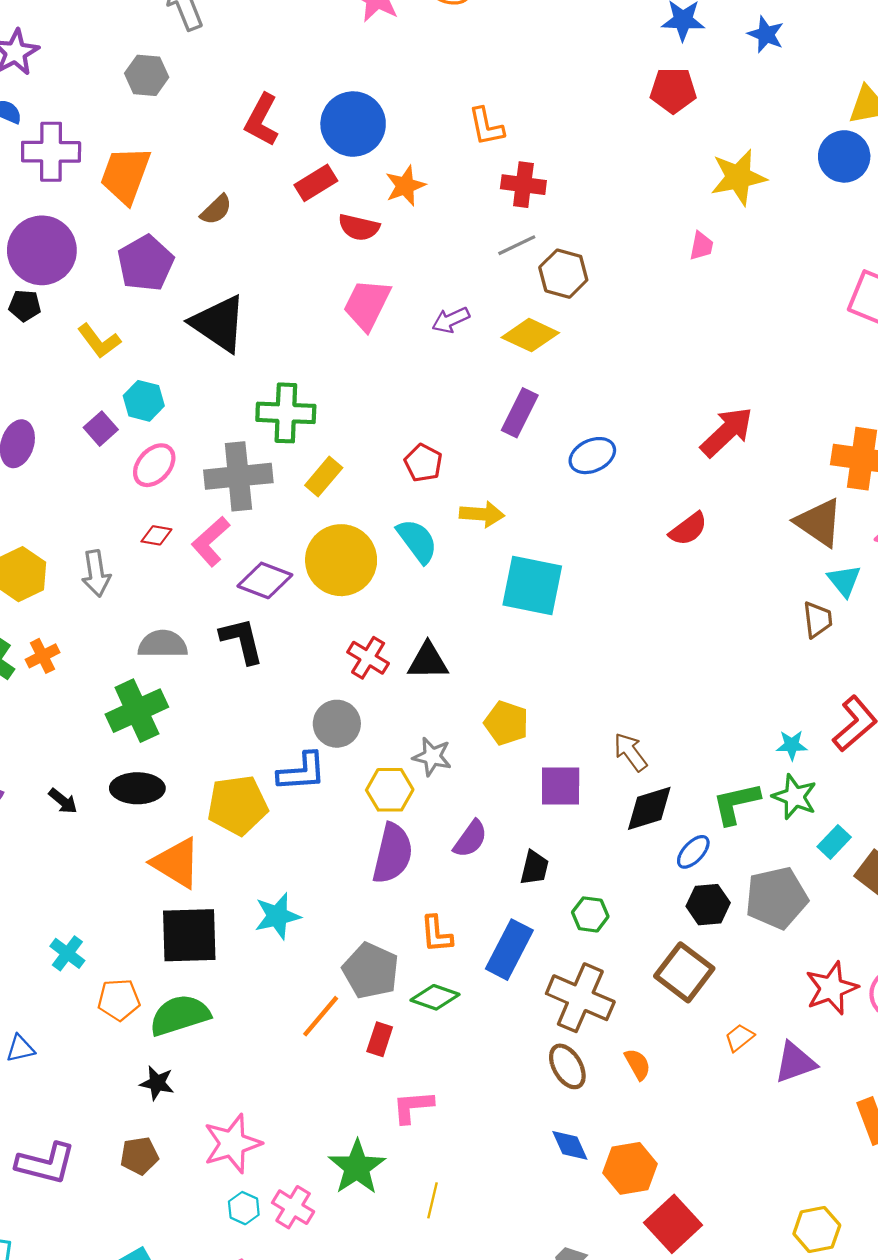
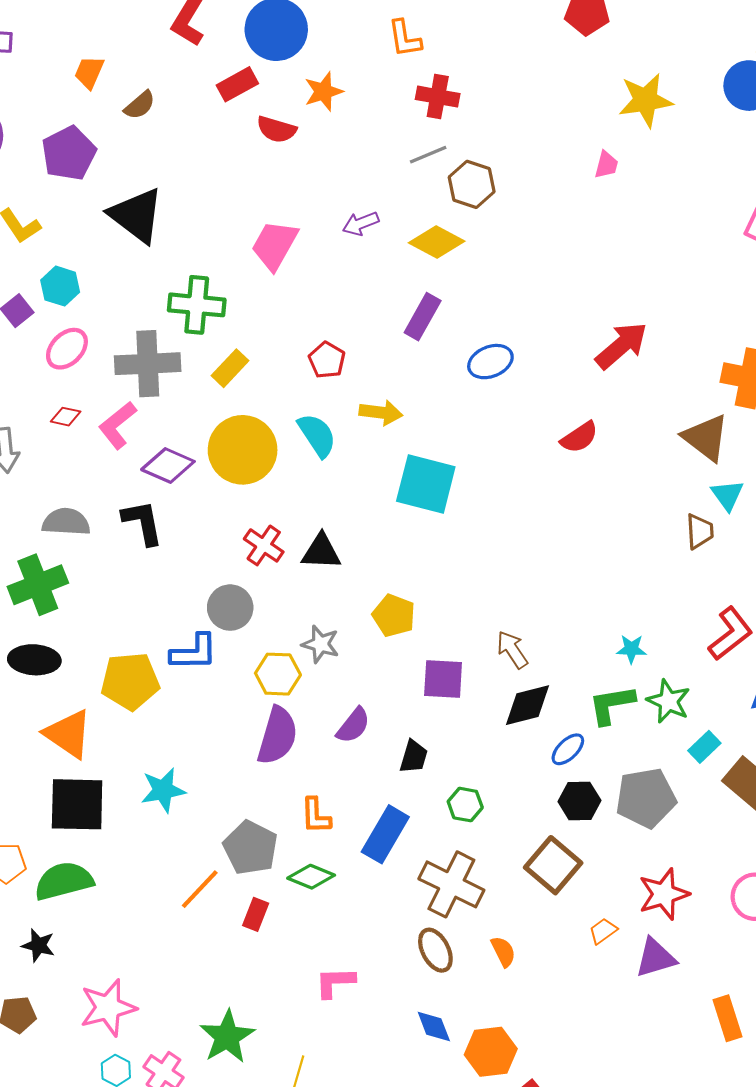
orange trapezoid: (125, 175) -> (89, 72), moved, size x0.6
pink trapezoid: (367, 305) -> (275, 245), moved
cyan star: (792, 745) -> (631, 649), moved
red star: (831, 988) -> (664, 894), moved
pink L-shape: (413, 1107) -> (335, 982), moved

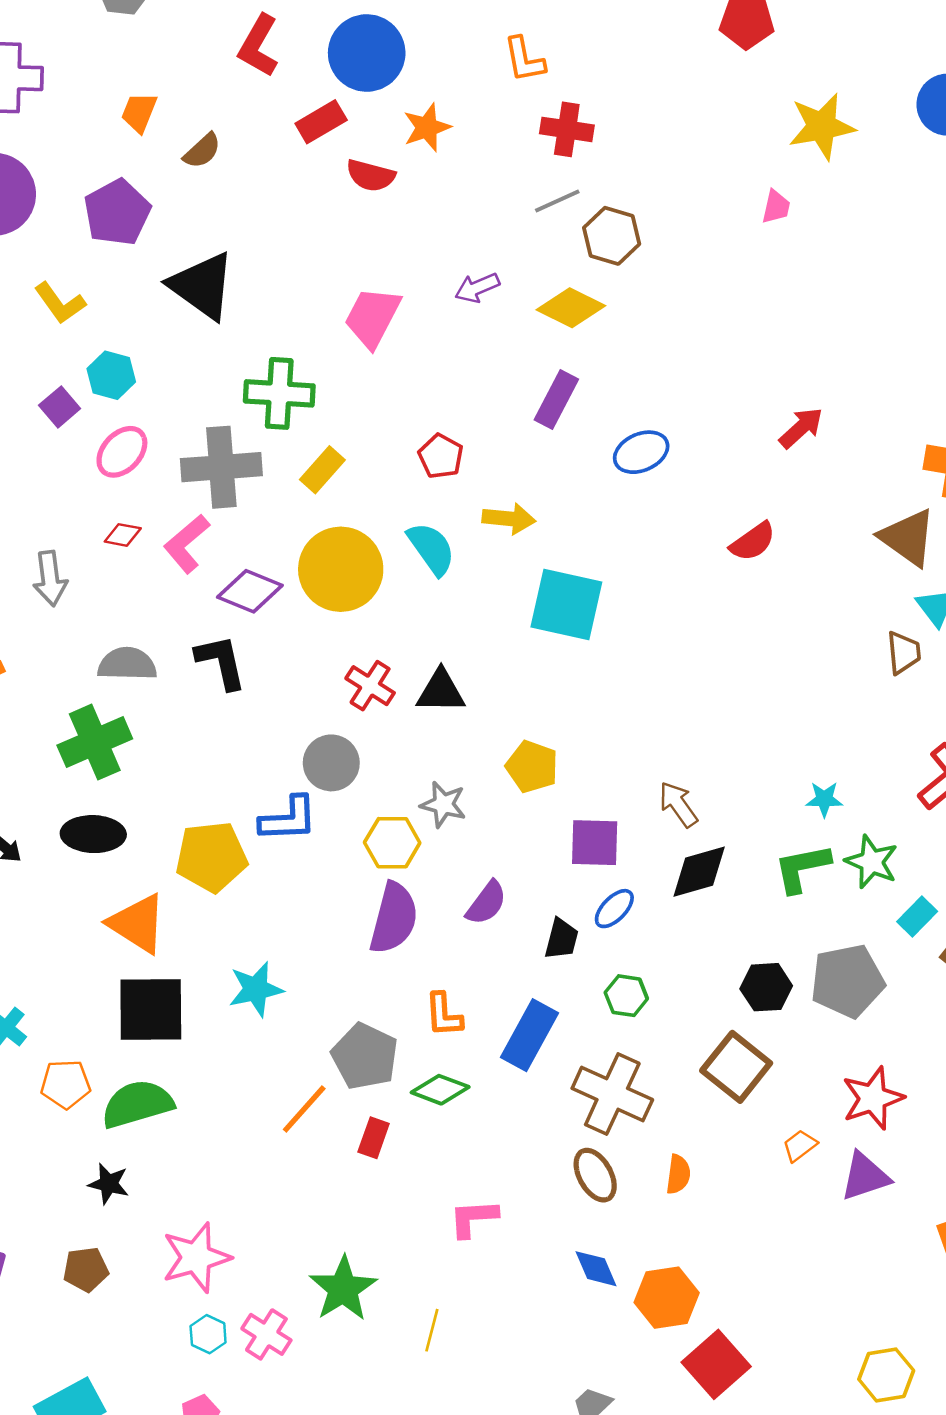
red arrow: (621, 346) -> (801, 428), size x0.7
blue ellipse: (568, 749) -> (614, 909), moved
orange semicircle: (503, 952) -> (678, 1174), turned 36

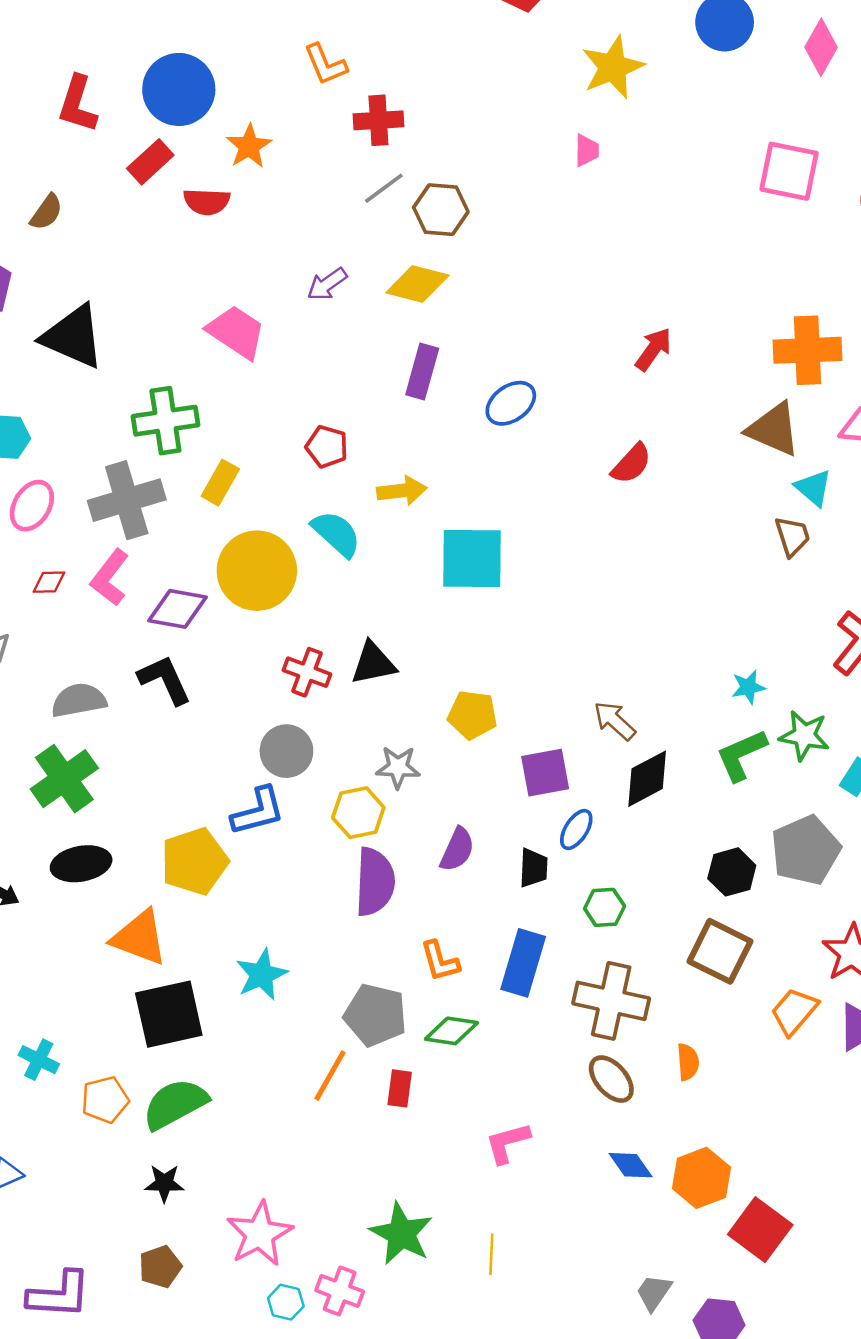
pink trapezoid: (372, 317) -> (236, 332), turned 108
orange trapezoid: (800, 1146) -> (794, 1011), size x1.5

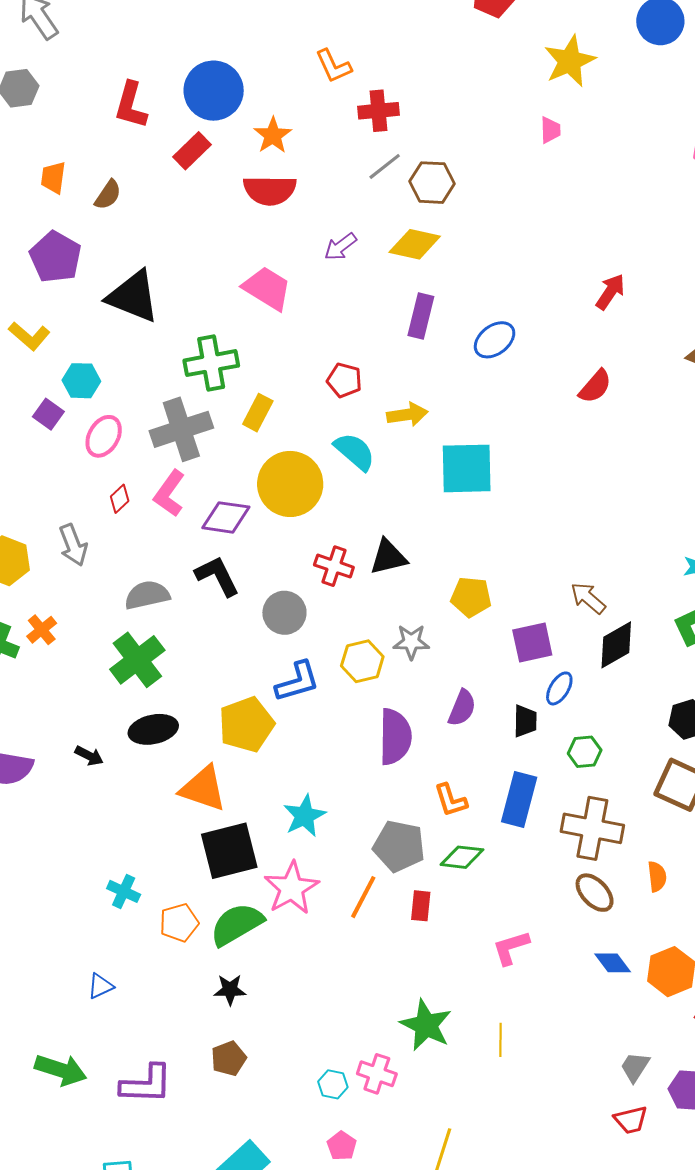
red semicircle: (207, 202) -> (270, 190), moved, size x1.4
red diamond: (49, 582) -> (120, 499), turned -40
gray circle: (286, 751) -> (284, 613), moved
yellow hexagon: (358, 813) -> (362, 661), moved
pink star: (260, 1234) -> (292, 888), moved

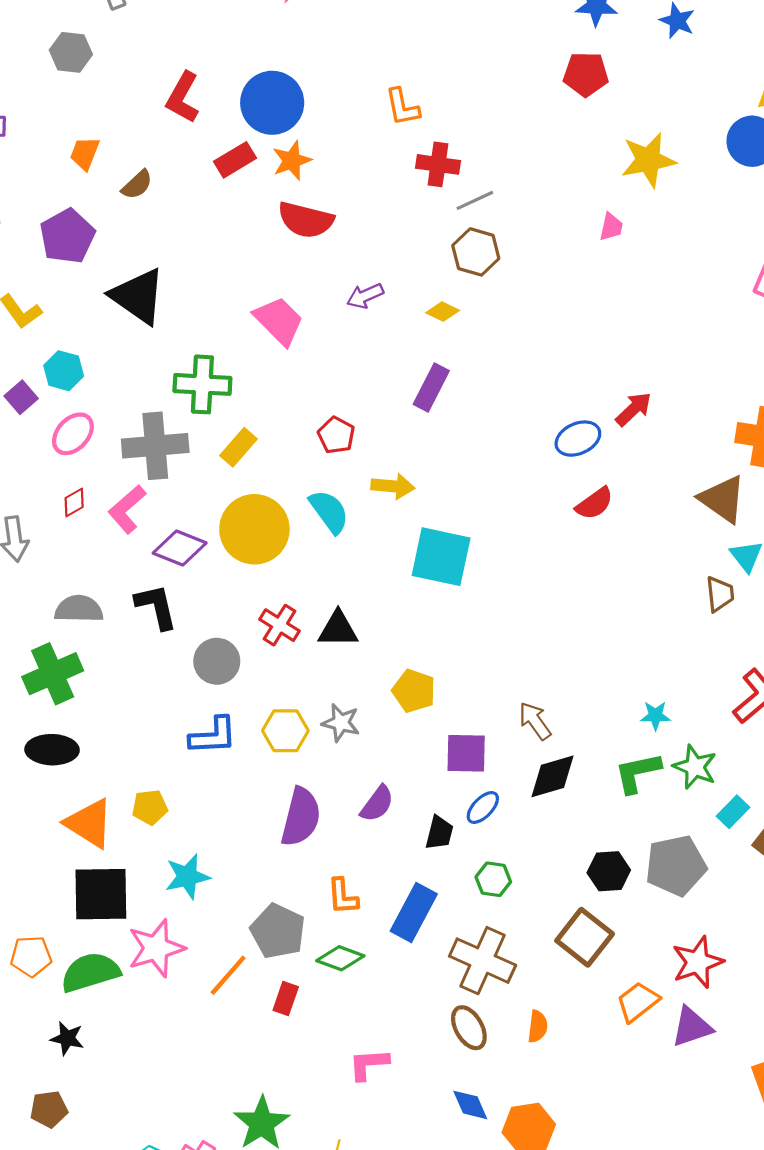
orange star: (273, 135) -> (292, 161), moved
gray line: (385, 166) -> (475, 200), moved
yellow diamond: (415, 244) -> (443, 312), size x0.6
blue ellipse: (495, 340) -> (578, 439), moved
yellow pentagon: (246, 724) -> (150, 807), moved, size x0.6

